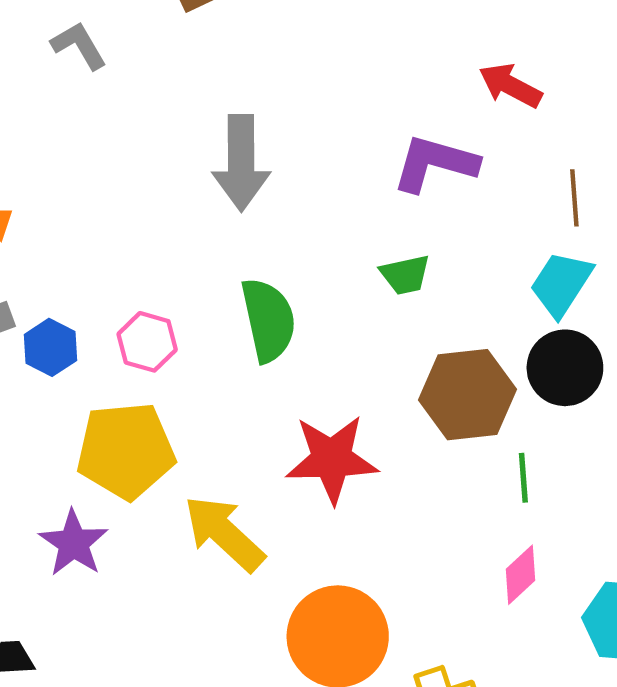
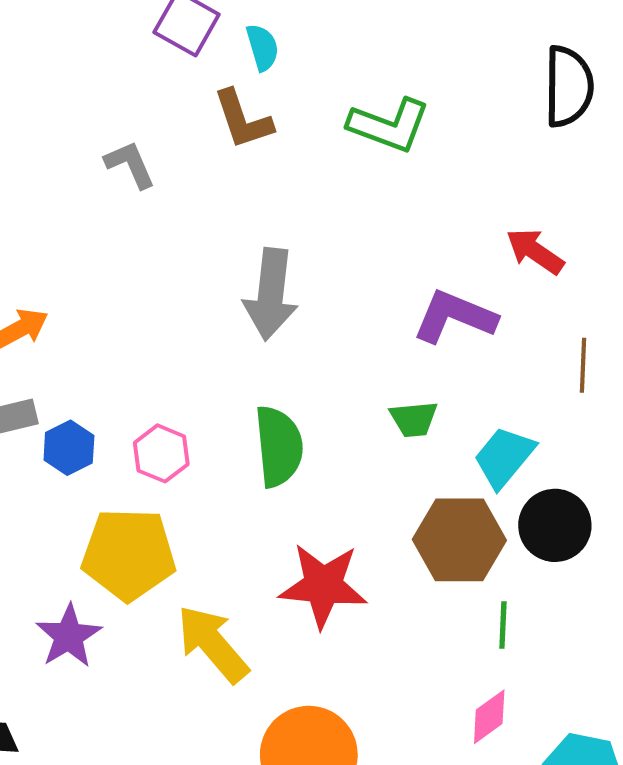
cyan trapezoid: (561, 284) -> (504, 457), moved

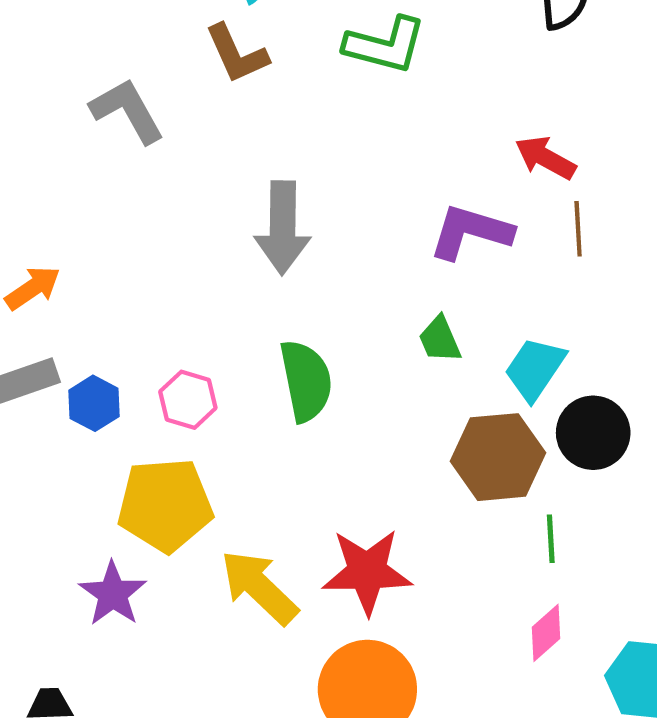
gray L-shape: (130, 164) -> (127, 111), size x1.4
brown line: (583, 365) -> (578, 229), moved
green trapezoid: (414, 419) -> (440, 339), turned 78
red star: (323, 586) -> (367, 572), moved

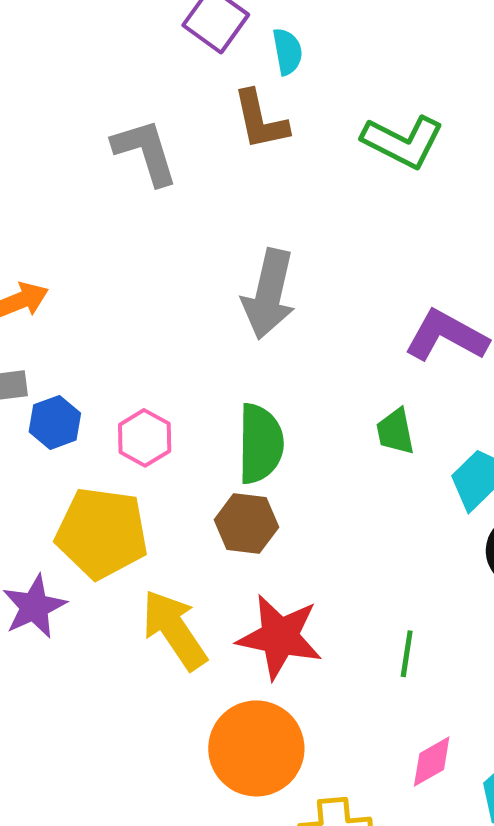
brown hexagon: (498, 457) -> (246, 524), moved, size x0.7
green line: (551, 539) -> (407, 654), moved
pink diamond: (546, 633) -> (432, 762), moved

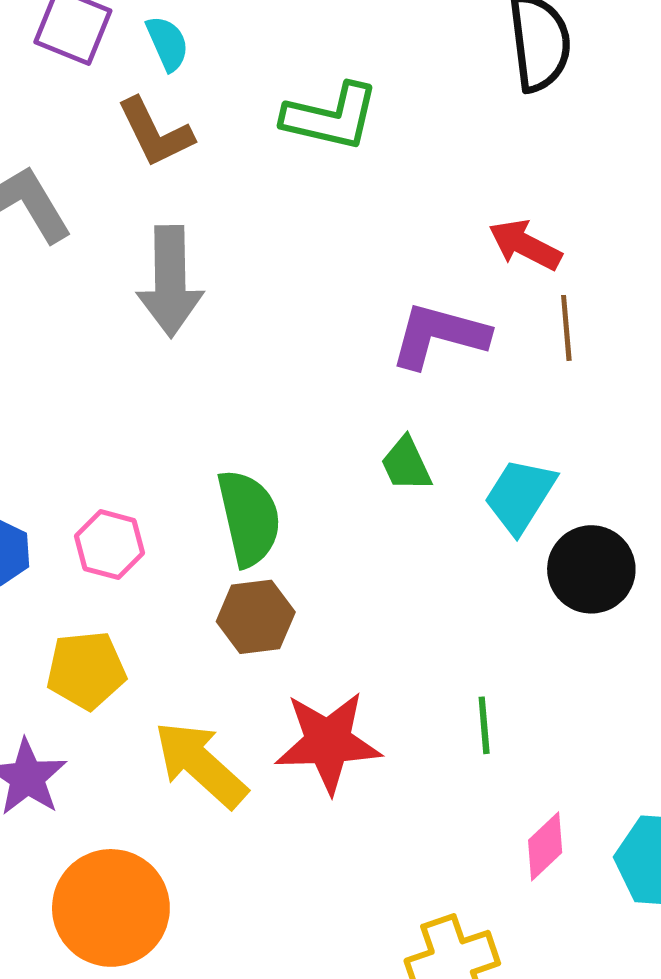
gray arrow: (269, 294) -> (170, 281), moved
yellow pentagon: (102, 533) -> (86, 670), size x0.7
orange circle: (256, 748) -> (111, 908), moved

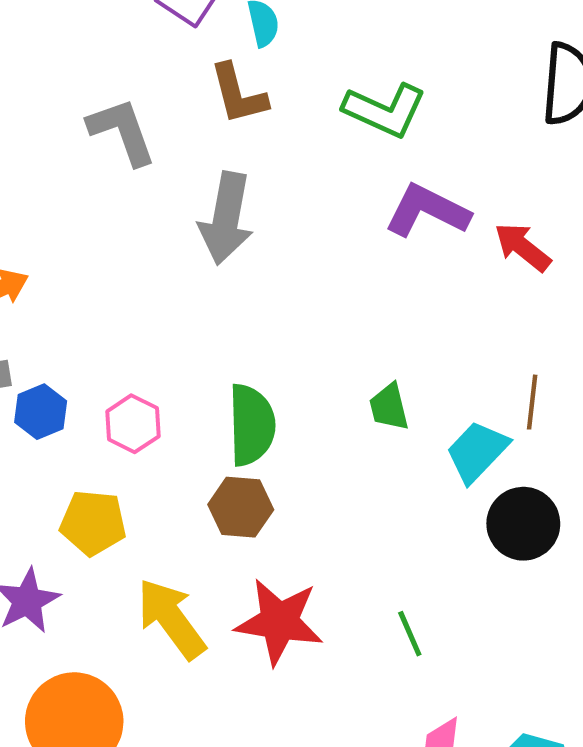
brown line: (566, 328) -> (532, 402), moved
purple L-shape: (439, 335) -> (427, 211), moved
green line: (484, 725) -> (410, 634), turned -30

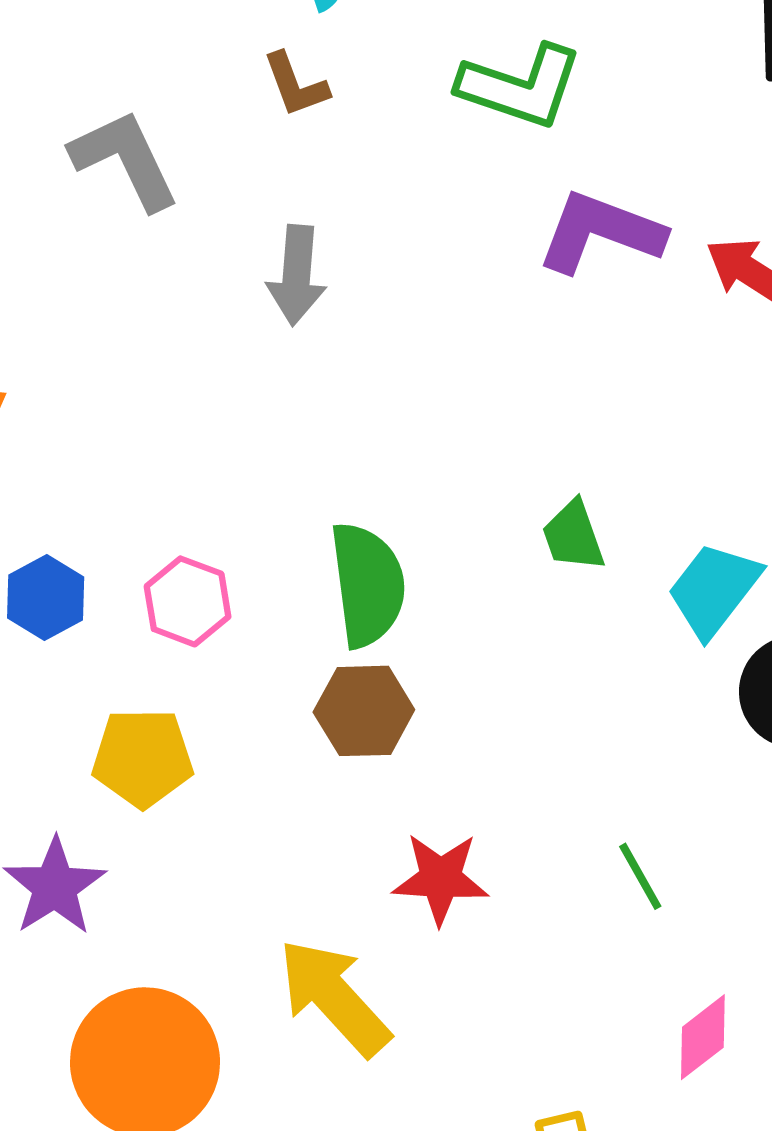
brown L-shape: (238, 94) -> (296, 85), size x0.7
gray arrow: (226, 218) -> (297, 275), size x0.7
yellow arrow: (171, 619) -> (334, 997), moved
red star: (279, 622) -> (440, 879), size x0.7

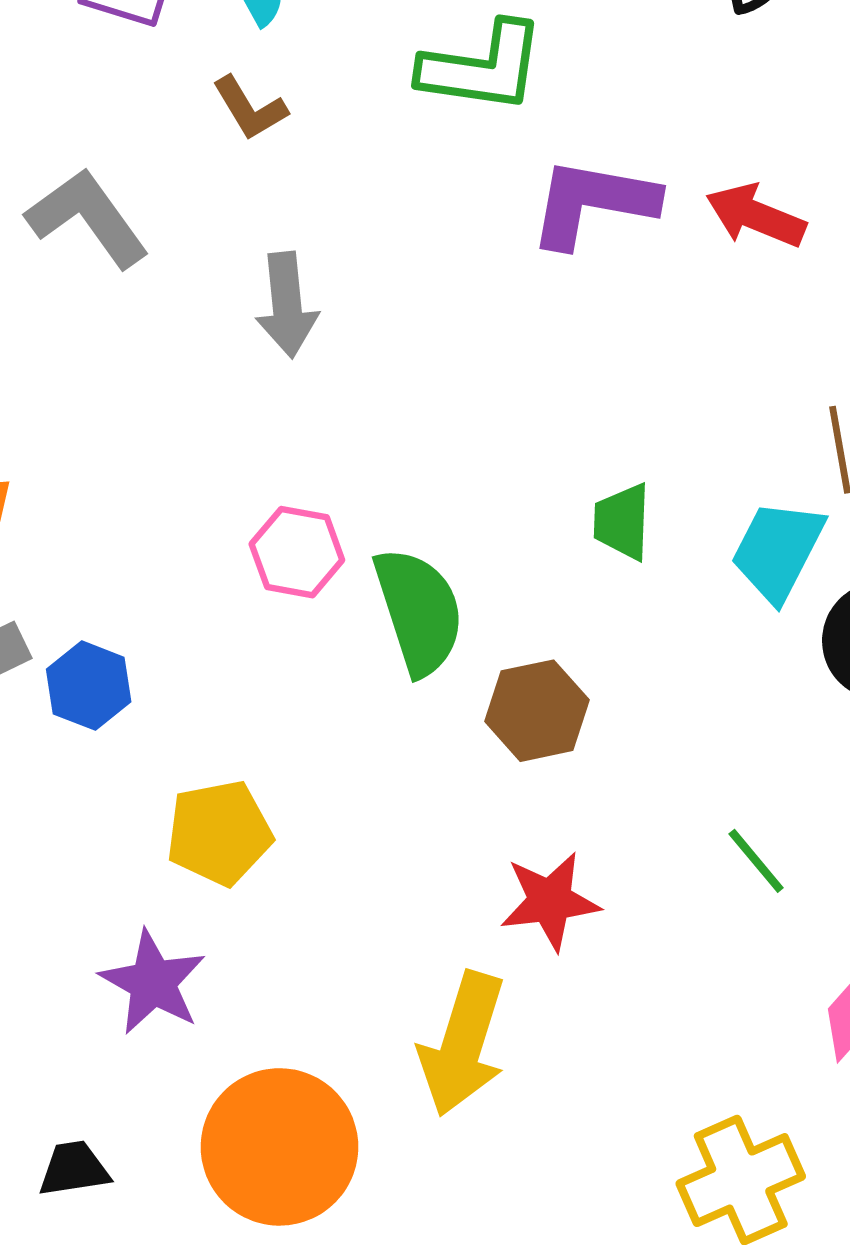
green trapezoid: (573, 536) -> (622, 522), turned 32
pink hexagon: (188, 601) -> (297, 552), moved
brown hexagon: (364, 711) -> (537, 711), moved
yellow arrow: (334, 997) -> (463, 1044), turned -110

